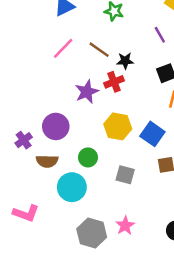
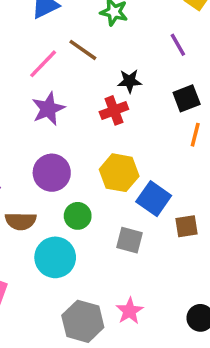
brown line: (99, 50) -> (83, 50), moved
purple star: (87, 92) -> (48, 109), moved
purple circle: (56, 126) -> (52, 173), moved
blue square: (152, 134) -> (154, 199), moved

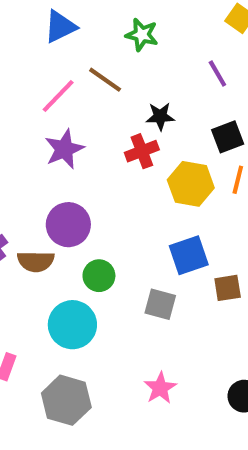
yellow hexagon: (119, 173) -> (191, 184), moved
blue square: (154, 199) -> (189, 255), turned 36
brown semicircle: (21, 221) -> (36, 261), moved
gray hexagon: (83, 321) -> (66, 400), moved

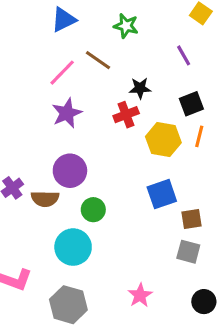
gray square: (160, 304) -> (188, 252), moved

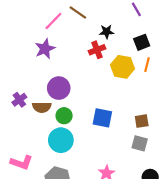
purple star: (67, 113) -> (45, 49), moved
blue square: (162, 194) -> (102, 118), moved, turned 30
green circle: (93, 210) -> (64, 116), moved

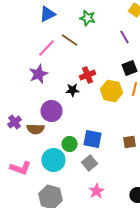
black star: (107, 32) -> (72, 90), moved
green circle: (64, 116) -> (70, 144), moved
gray square: (140, 143) -> (90, 163), moved, turned 35
pink L-shape: (21, 163) -> (20, 168), moved

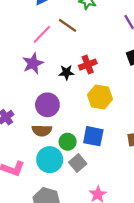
black star: (72, 90) -> (66, 72), moved
yellow hexagon: (112, 91) -> (100, 97), moved
brown semicircle: (36, 129) -> (42, 131), moved
gray square: (90, 163) -> (78, 163), moved

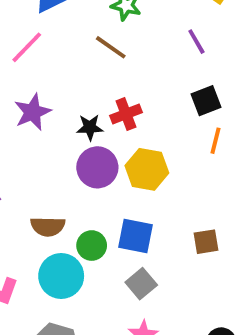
brown line: (68, 25) -> (111, 47), moved
pink line: (42, 34) -> (27, 47), moved
purple circle: (47, 105) -> (97, 167), moved
gray square: (78, 163) -> (141, 284), moved

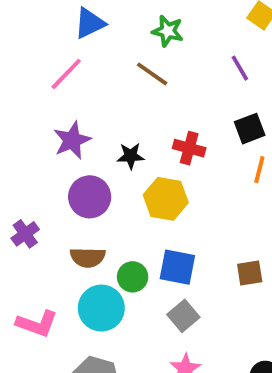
red cross: (126, 114) -> (189, 148), moved, turned 36
purple circle: (97, 167) -> (90, 197), moved
yellow hexagon: (147, 169) -> (166, 199), moved

